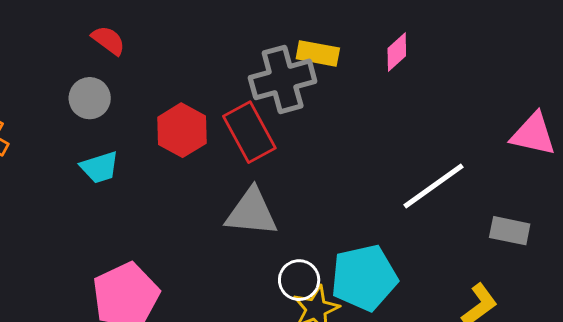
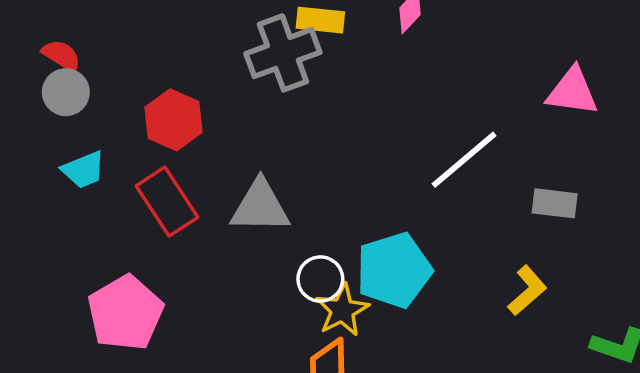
red semicircle: (108, 40) -> (61, 55), moved
red rectangle: (249, 132) -> (167, 202), moved

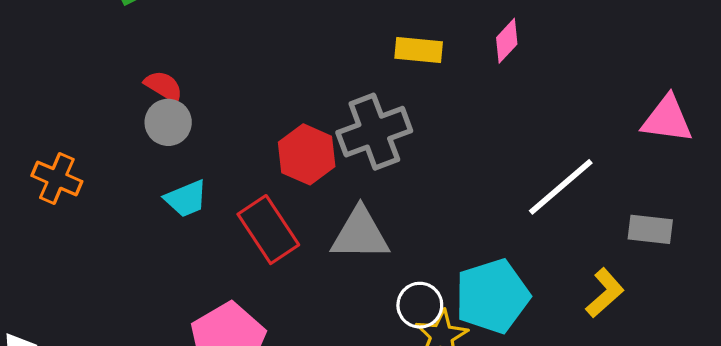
gray cross: (283, 53) -> (374, 132), moved
red hexagon: (174, 120) -> (307, 154), moved
yellow L-shape: (527, 290) -> (605, 293), moved

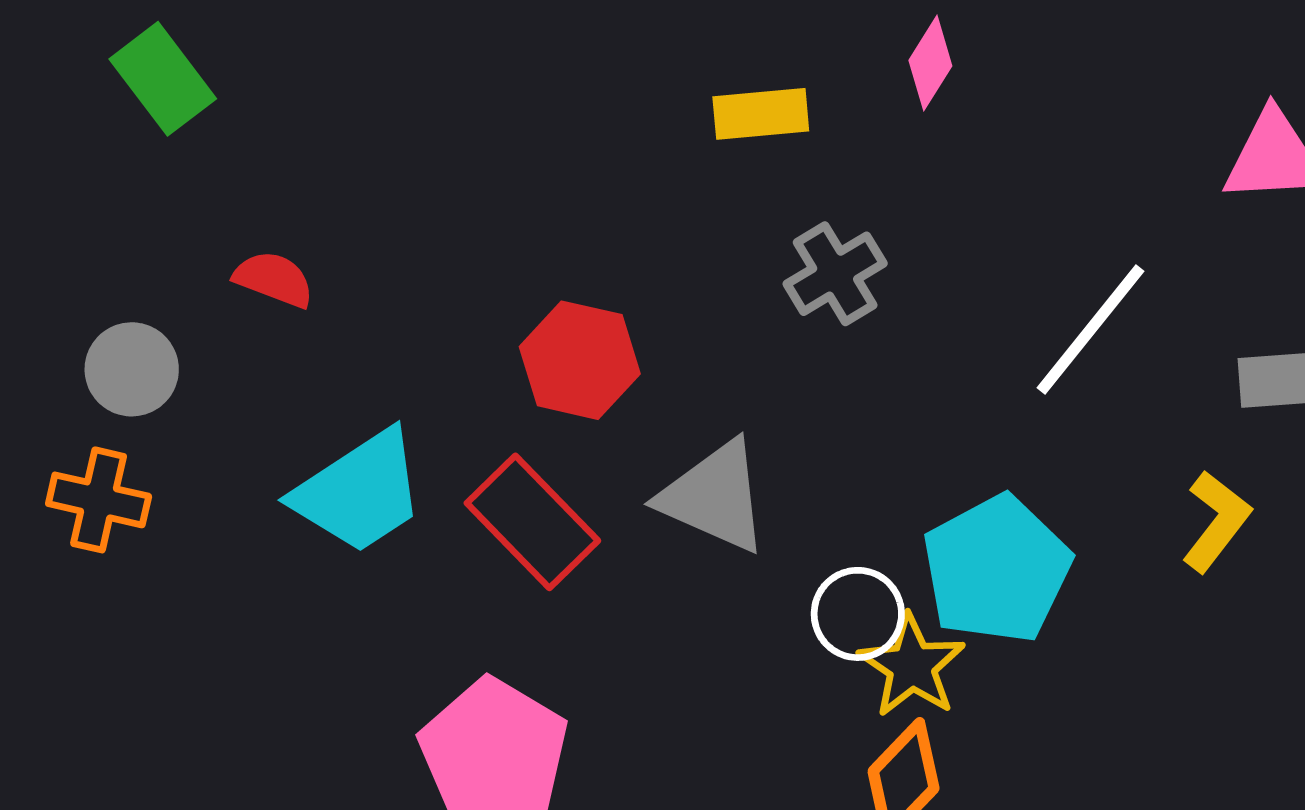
gray circle: (168, 122) -> (132, 369), moved
gray cross: (374, 132) -> (835, 274), moved, size x0.7
cyan trapezoid: (186, 199) -> (359, 492), size x1.6
gray triangle: (360, 234) -> (714, 497), turned 34

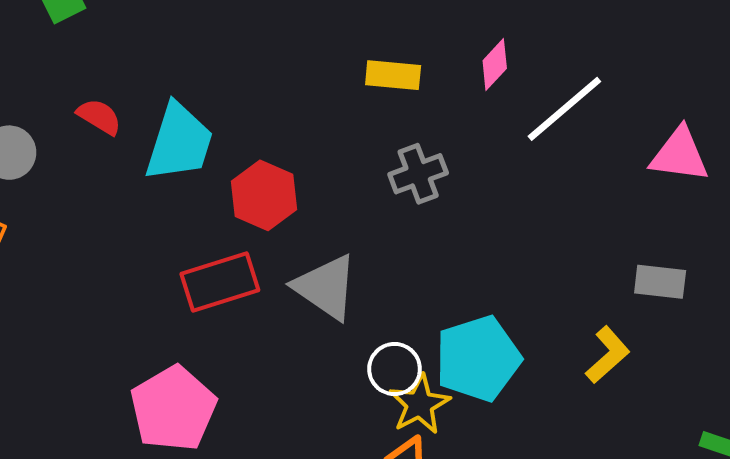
white line: (1090, 329) -> (564, 109), moved
cyan trapezoid: (359, 492) -> (179, 142), moved, turned -50
red rectangle: (532, 522) -> (220, 282), turned -74

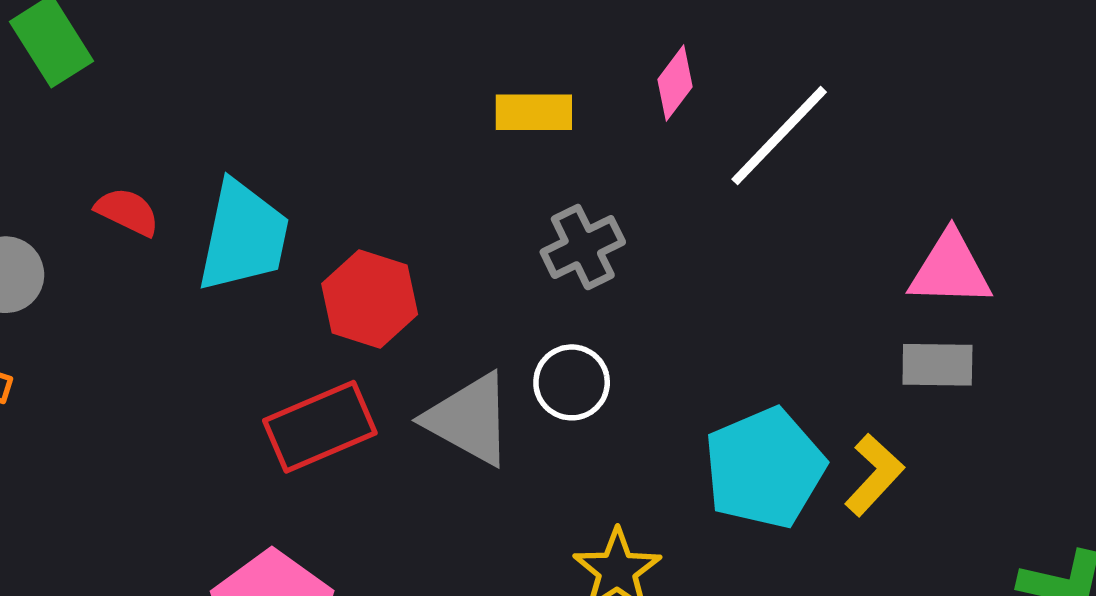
pink triangle: (679, 155) -> (950, 269), moved
cyan pentagon: (478, 359) -> (765, 468), moved
white circle: (395, 369) -> (572, 382), moved

